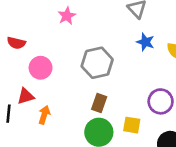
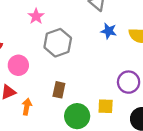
gray hexagon: (97, 63) -> (58, 43), moved
brown rectangle: (99, 103) -> (59, 90), moved

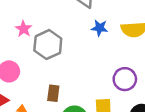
pink star: (36, 16) -> (24, 29), moved

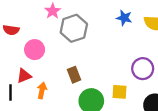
brown rectangle: (53, 93) -> (74, 75), turned -35

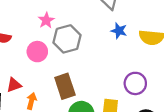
pink circle: (35, 50) -> (37, 52), moved
brown rectangle: (74, 75) -> (65, 86), size x1.5

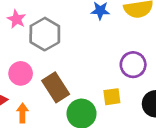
pink circle: (37, 52) -> (21, 73), moved

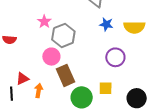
purple circle: (133, 65) -> (115, 57), moved
pink circle: (21, 73) -> (51, 57), moved

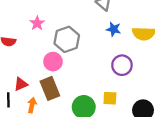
pink star: (44, 22) -> (37, 23), moved
brown rectangle: (66, 75) -> (50, 88), moved
orange arrow: (39, 91) -> (32, 105), moved

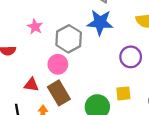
blue star: (114, 29) -> (100, 22), moved, size x1.6
red triangle: (21, 84) -> (31, 85), moved, turned 40

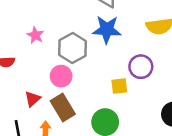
red triangle: (31, 85) -> (32, 99), turned -49
yellow square: (123, 93) -> (119, 86), moved

